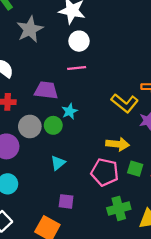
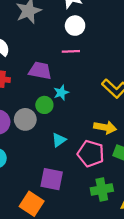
gray circle: (30, 127) -> (25, 119), moved
cyan triangle: (58, 163) -> (59, 140), moved
purple square: (66, 201) -> (52, 179), size x1.5

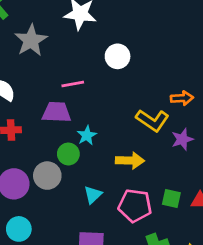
white circle: (75, 26) -> (118, 56), moved
pink line: (71, 51) -> (73, 84), moved
yellow arrow: (105, 127) -> (130, 161), moved

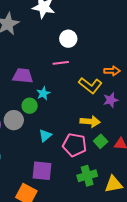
pink line: (73, 84) -> (61, 63), moved
yellow arrow: (130, 161) -> (90, 122), moved
green square: (171, 198) -> (101, 141), turned 32

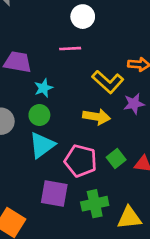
green circle: (30, 106) -> (39, 115), moved
yellow arrow: (90, 122) -> (96, 117), moved
cyan triangle: (45, 135) -> (42, 145), size x1.5
purple square: (42, 171) -> (54, 193), moved

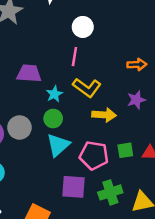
pink line: (70, 49) -> (74, 57), turned -72
yellow L-shape: (108, 82) -> (87, 88), moved
green square: (116, 159) -> (125, 150), turned 35

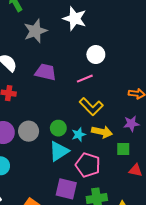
pink line: (74, 57) -> (85, 79), turned 49
purple trapezoid: (29, 73) -> (46, 72), moved
cyan star: (54, 94) -> (79, 135), moved
green square: (125, 150) -> (123, 149), moved

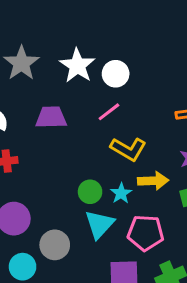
white star: (75, 19) -> (77, 66), moved, turned 30
gray circle: (29, 131) -> (55, 245), moved

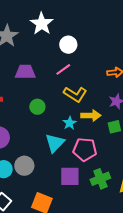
white star: (77, 66) -> (42, 24), moved
green circle: (90, 192) -> (37, 107), moved
gray circle: (55, 245) -> (24, 166), moved

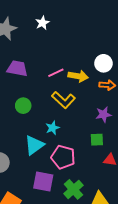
white star: (42, 24) -> (42, 23), size x0.6
white circle: (68, 45) -> (103, 63), moved
yellow arrow: (91, 115) -> (78, 76), moved
green cross: (100, 179) -> (73, 189), turned -30

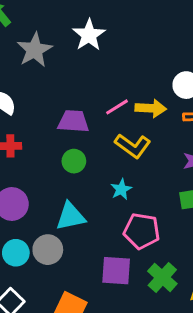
white star: (42, 23) -> (89, 35), size x1.5
purple trapezoid: (17, 68) -> (73, 121), moved
cyan triangle: (34, 145) -> (71, 216), moved, turned 30

